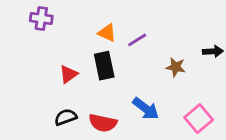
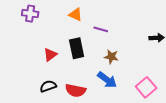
orange triangle: (107, 33) -> (75, 15), moved
purple line: (137, 40) -> (101, 29), turned 48
brown star: (176, 67) -> (111, 57), moved

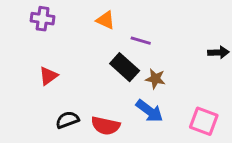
black rectangle: (77, 48) -> (125, 67), moved, turned -36
red triangle: (50, 55) -> (48, 76), moved
pink square: (146, 87) -> (204, 121), turned -30

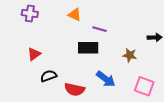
black rectangle: (125, 67) -> (88, 48), turned -42
brown star: (155, 79) -> (130, 55), moved
black semicircle: (67, 120) -> (49, 76), moved

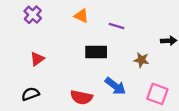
purple cross: (30, 14) -> (33, 15), turned 35
purple line: (100, 29) -> (117, 26), moved
black semicircle: (49, 76) -> (30, 94), moved

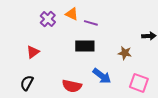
purple cross: (33, 15) -> (48, 19), moved
purple line: (117, 26) -> (91, 23), moved
black semicircle: (30, 94) -> (27, 83), turned -42

